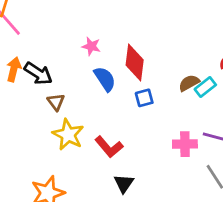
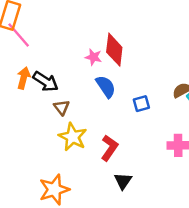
red diamond: (135, 63) -> (114, 50), moved
red L-shape: (109, 147) -> (109, 148), turned -105

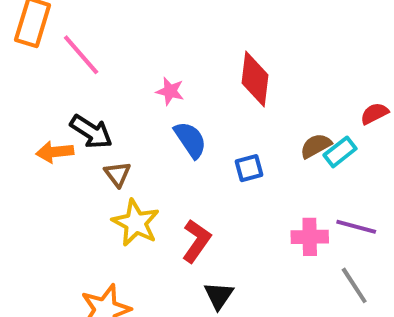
pink line: (19, 35) -> (81, 55), moved
red diamond: (114, 50) -> (255, 79), moved
orange arrow: (24, 78) -> (55, 152), moved, turned -110

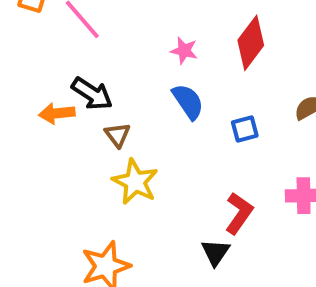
red diamond: (255, 79) -> (251, 43), turned 30
pink star: (170, 91) -> (184, 51), moved
red L-shape: (196, 241) -> (239, 213), moved

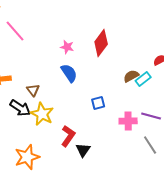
black arrow: (92, 94) -> (20, 108), moved
blue square: (245, 129) -> (98, 103), moved
red L-shape: (239, 213) -> (68, 136), moved

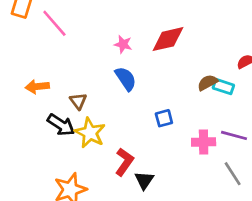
red diamond: (101, 43) -> (168, 39), turned 40
cyan rectangle: (143, 79) -> (223, 87), turned 56

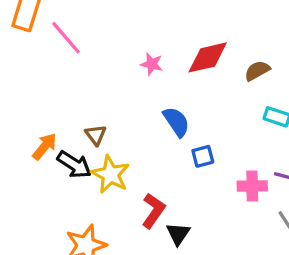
blue semicircle: (126, 79) -> (176, 122), moved
brown semicircle: (208, 83) -> (257, 71), moved
orange arrow: (37, 87) -> (45, 146), moved, turned 135

